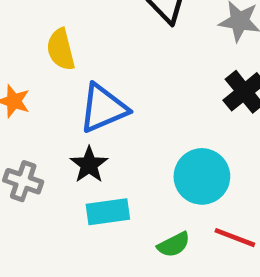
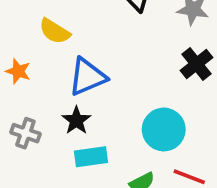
yellow semicircle: (61, 49) -> (55, 31), turned -44

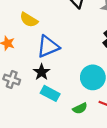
cyan rectangle: (91, 157) -> (50, 93), turned 36

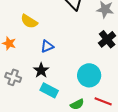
blue triangle: (48, 46) -> (47, 46), size x0.6

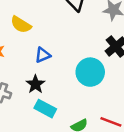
cyan circle: (89, 75) -> (90, 72), moved

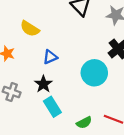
cyan rectangle: (45, 109) -> (52, 107), turned 30

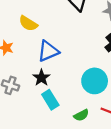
blue triangle: (50, 57) -> (48, 51), size x1.5
cyan circle: (94, 73) -> (95, 81), moved

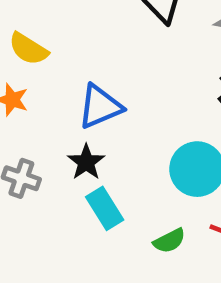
yellow semicircle: (28, 23) -> (28, 49), moved

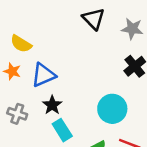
blue triangle: (100, 107) -> (43, 75), moved

